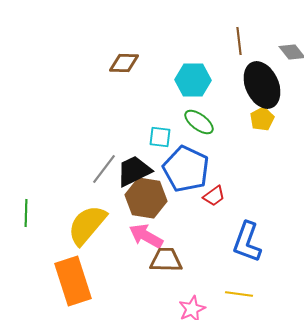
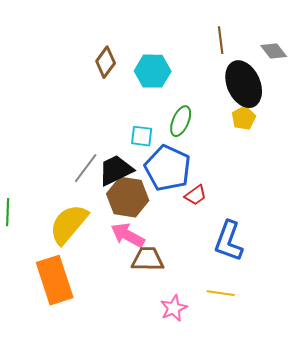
brown diamond: (124, 63) -> (106, 62), turned -56
cyan hexagon: (193, 80) -> (153, 71), moved
green ellipse: (199, 122) -> (181, 121), turned 76

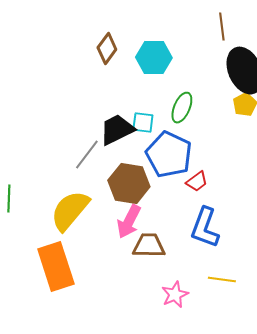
black trapezoid: (116, 170) -> (117, 130), moved
pink arrow: (128, 235) -> (129, 222), turned -92
blue L-shape: (229, 241) -> (205, 228), moved

